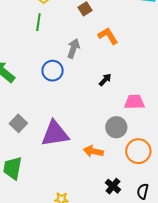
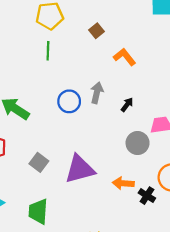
gray arrow: (73, 48) -> (97, 93), moved
gray circle: (116, 127) -> (138, 143), moved
black cross: (113, 186) -> (147, 196), moved

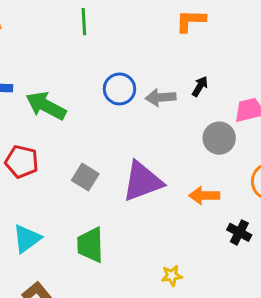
orange L-shape: (125, 57) -> (191, 21), turned -45
gray arrow: (97, 93) -> (161, 97), moved, turned -102
black cross: (147, 196) -> (239, 232), moved

